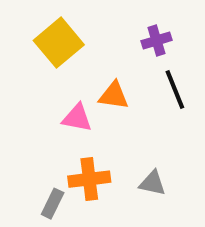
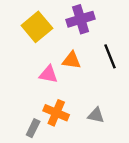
purple cross: (156, 41) -> (81, 19), moved, size x1.5
orange cross: (89, 179) -> (56, 113), turned 30

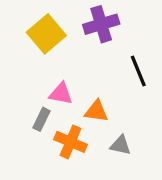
orange triangle: (72, 60) -> (96, 111), moved
gray rectangle: (33, 128) -> (41, 119), moved

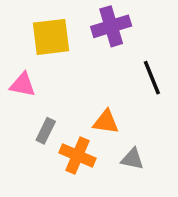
yellow square: (46, 34) -> (51, 37), turned 33
pink triangle: (61, 94) -> (23, 85), moved

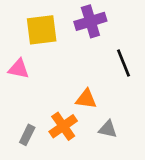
gray rectangle: (46, 131) -> (27, 135), moved
orange cross: (77, 155) -> (63, 126), turned 32

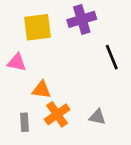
orange triangle: (86, 99) -> (41, 90), moved
gray rectangle: (27, 135) -> (25, 122), turned -30

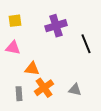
purple cross: (82, 19) -> (56, 26), moved
yellow square: (38, 27) -> (15, 21), moved, size x0.6

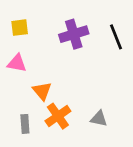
black line: (86, 44) -> (116, 37), moved
orange triangle: (32, 69) -> (42, 91), turned 42

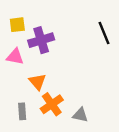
purple cross: (74, 34) -> (41, 40), moved
gray triangle: (99, 119) -> (80, 115), moved

